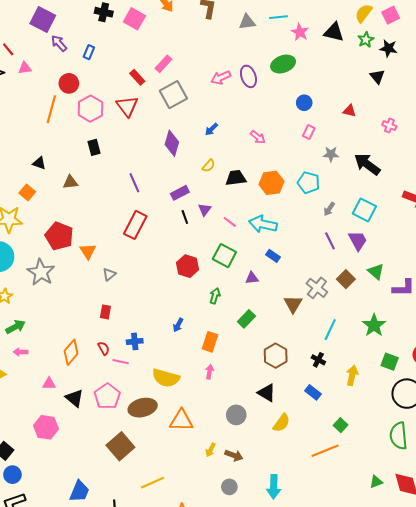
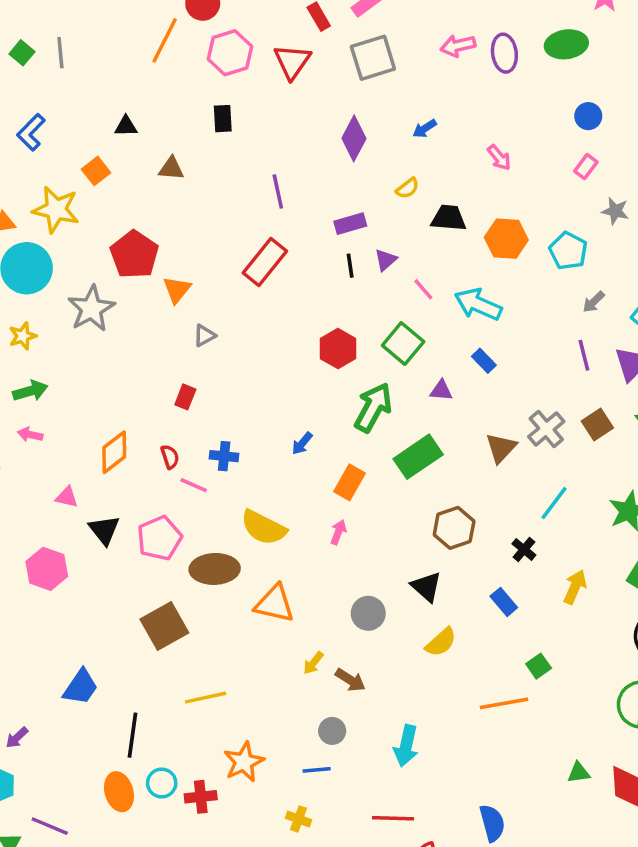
black triangle: (39, 163) -> (126, 126), turned -32
green arrow: (215, 296) -> (373, 407), size x1.8
green rectangle: (246, 319) -> (418, 457), size x1.5

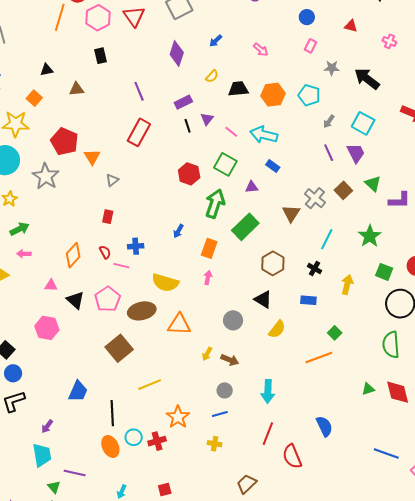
blue rectangle: (504, 602) -> (308, 300), turned -35
red line: (393, 818) -> (268, 434), turned -60

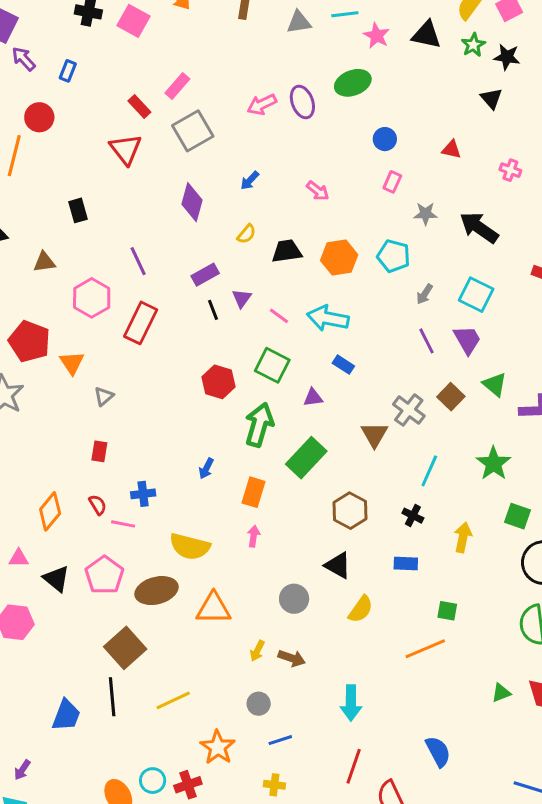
pink hexagon: (98, 18) -> (92, 298), moved
green square: (335, 333) -> (447, 611), turned -32
gray circle: (225, 390) -> (259, 704), moved
black line: (112, 413) -> (112, 697), moved

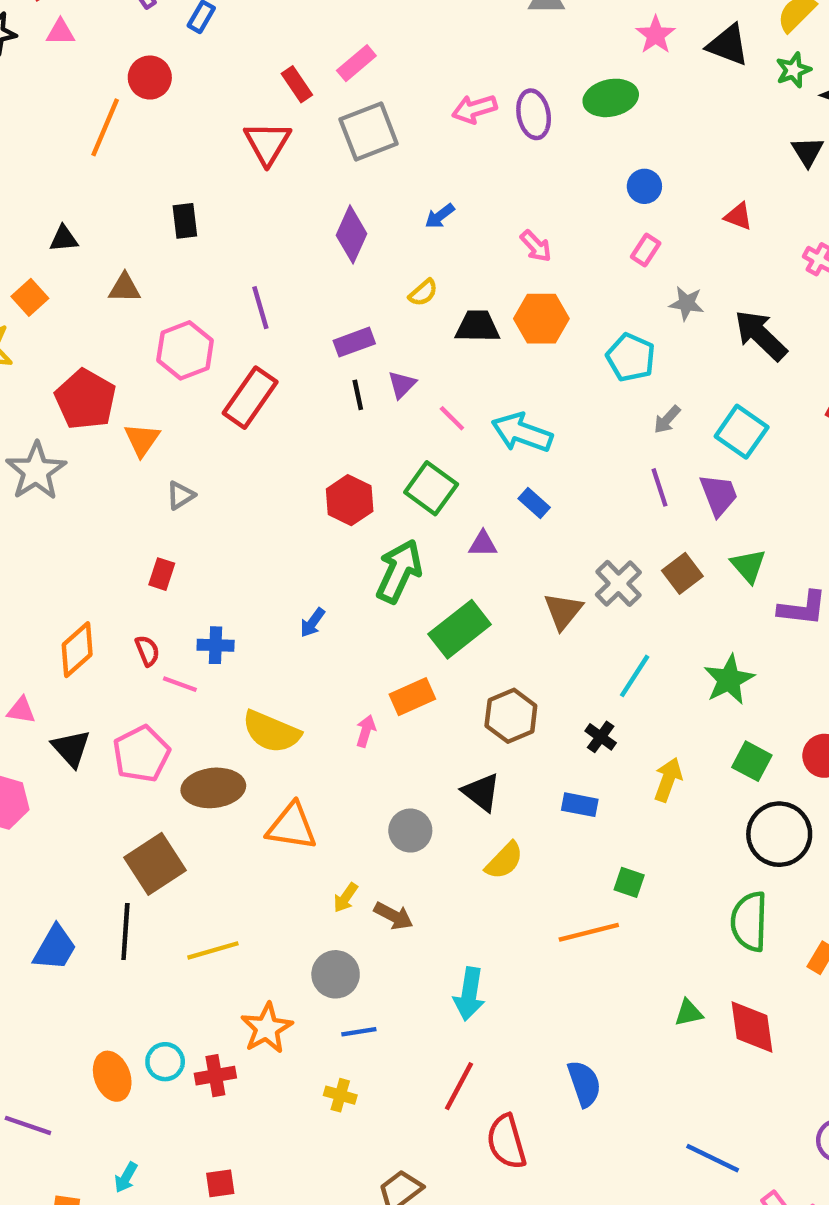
orange hexagon: (339, 258) -> (541, 319), moved
orange rectangle: (253, 492) -> (412, 697), moved, turned 40
gray circle: (259, 704) -> (336, 974), size x1.4

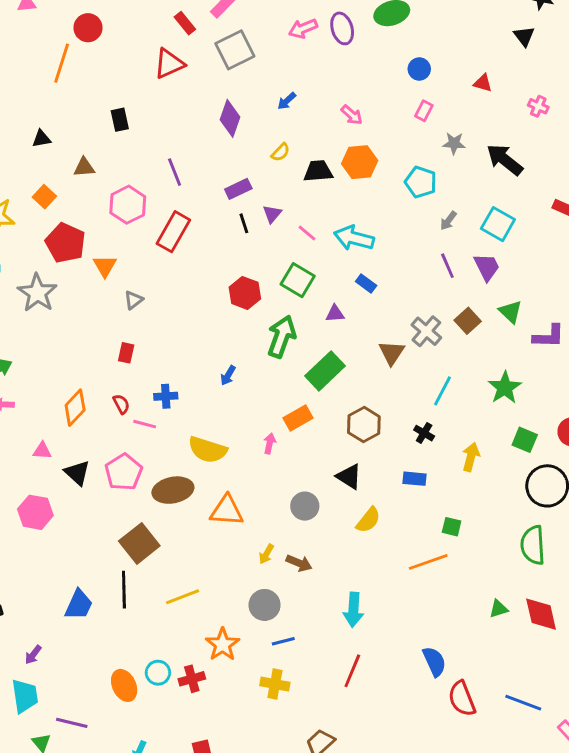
red triangle: (267, 143) -> (169, 64), turned 40
orange square: (30, 297) -> (44, 197), moved
yellow cross: (340, 1095) -> (275, 684), size x1.4
red semicircle: (506, 1142) -> (462, 699), moved

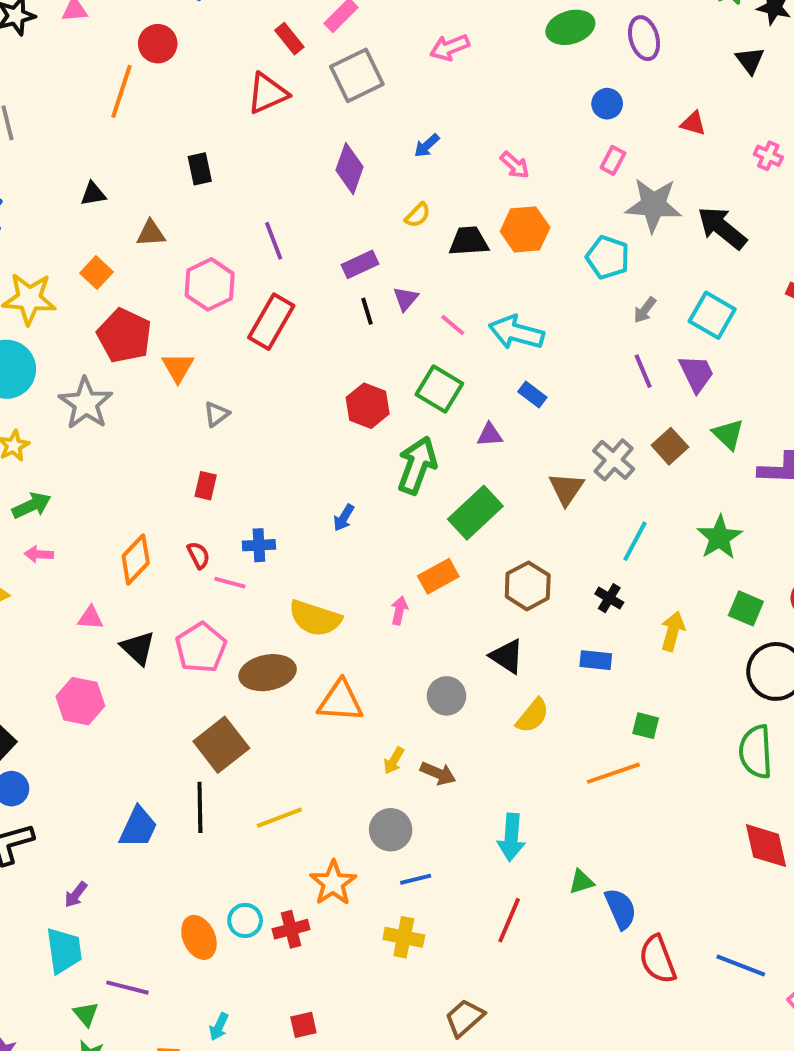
purple ellipse: (342, 28) -> (644, 38), moved
gray star: (454, 143) -> (653, 205), size x1.8
green triangle: (499, 609) -> (581, 882), moved

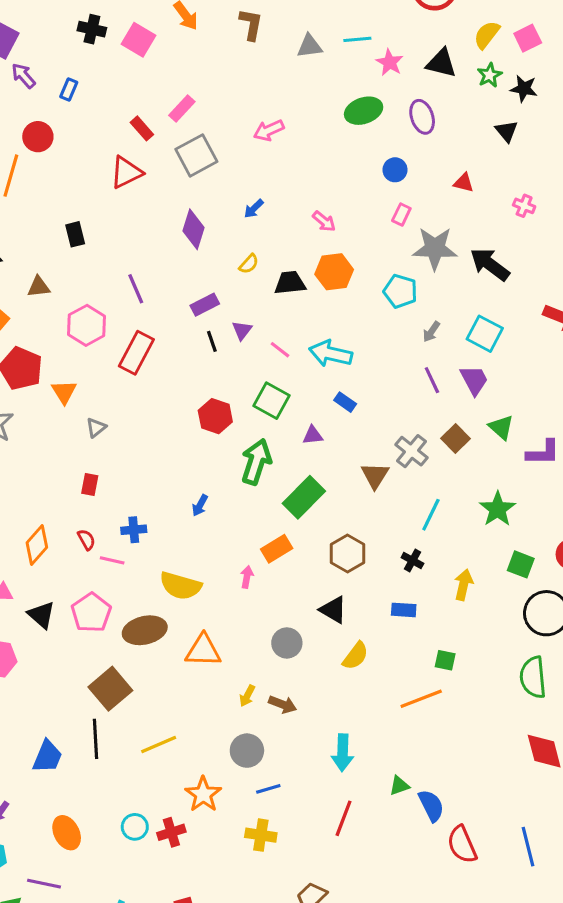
orange ellipse: (199, 937) -> (67, 833), moved
blue line: (741, 965) -> (528, 847), turned 57

